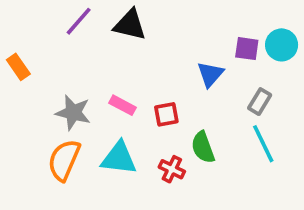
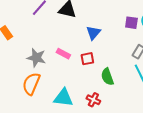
blue triangle: (210, 74) -> (93, 33), moved
cyan triangle: (119, 158) -> (63, 98), moved
red cross: (172, 169) -> (93, 100), moved

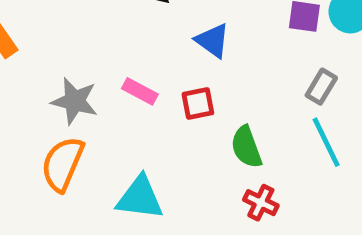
blue triangle: (93, 33) -> (212, 41), turned -35
red cross: (93, 100) -> (261, 203), moved

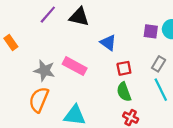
pink rectangle: (140, 91) -> (75, 66), size x1.5
red square: (198, 103) -> (124, 68), moved

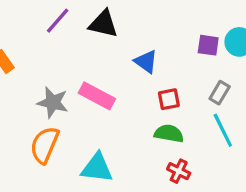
green semicircle: (124, 92) -> (169, 134), turned 120

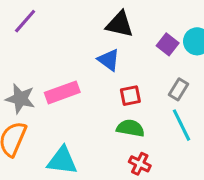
black triangle: (103, 24) -> (120, 24), moved
purple square: (208, 45) -> (168, 44), turned 30
pink rectangle: (97, 96) -> (62, 92), turned -48

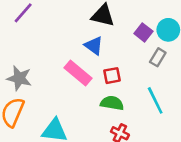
gray rectangle: (178, 89) -> (158, 57), moved
pink rectangle: (62, 92) -> (78, 73), moved, turned 60

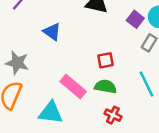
blue triangle: (94, 46) -> (52, 32), moved
pink rectangle: (78, 73) -> (73, 86), moved

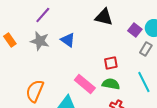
gray star: (17, 63) -> (40, 41), moved

